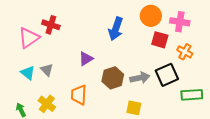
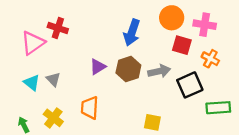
brown hexagon: (113, 78) -> (128, 69), moved
gray arrow: (140, 78) -> (159, 71), moved

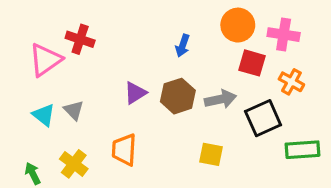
blue arrow: (132, 33) -> (183, 46), size x0.6
yellow square: (152, 122) -> (211, 154), moved

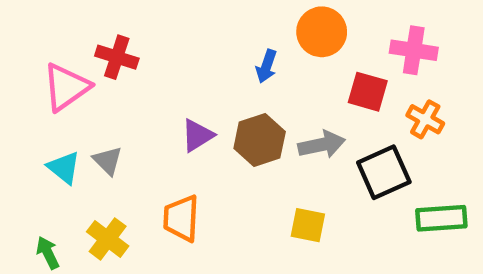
orange circle: (238, 25) -> (322, 32), moved

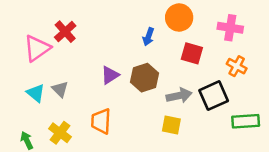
red cross: (117, 57) -> (65, 32), turned 30
red square: (368, 92) -> (192, 53), moved
gray arrow: (322, 145) -> (179, 96), moved

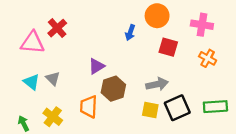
pink triangle: (37, 48) -> (33, 43), turned 40
brown hexagon: (145, 78) -> (113, 89), moved
black square: (214, 96) -> (177, 108), moved

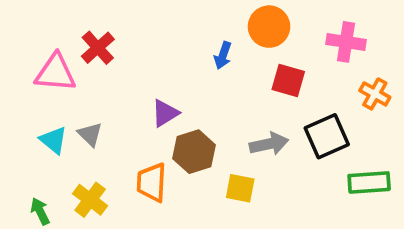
orange cross: (208, 58) -> (375, 94), moved
black square: (177, 108) -> (327, 136), moved
yellow square: (150, 110) -> (240, 188), moved

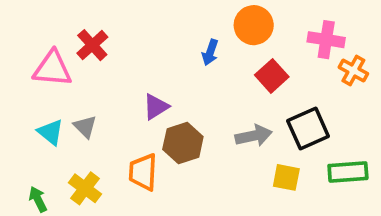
red square: (288, 80) -> (272, 76), turned 32
orange cross: (375, 94) -> (353, 70), moved
yellow square: (240, 188) -> (286, 177), moved

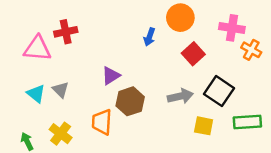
red cross: (92, 45) -> (66, 32), turned 30
black square: (308, 128) -> (219, 91), turned -32

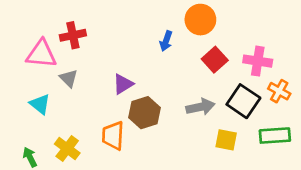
pink cross: (232, 28) -> (258, 61), moved
orange cross: (251, 50) -> (279, 91), moved
gray triangle: (61, 90) -> (69, 78), moved

